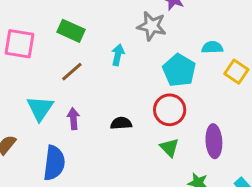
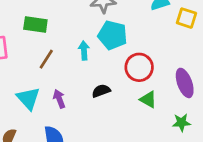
cyan arrow: (118, 55) -> (84, 50), moved
cyan pentagon: (179, 70) -> (112, 35), moved

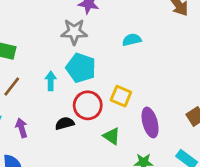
yellow square: (186, 18) -> (121, 96), moved
red circle: (139, 67) -> (88, 105), moved

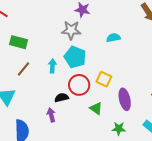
purple arrow: (22, 128) -> (51, 115), moved

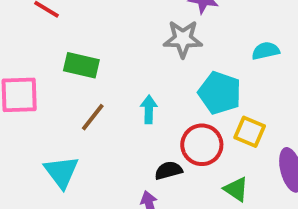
cyan pentagon: (75, 57) -> (220, 93), moved

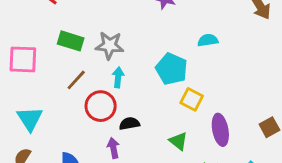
gray star: (183, 39) -> (110, 45), moved
red circle: (202, 145) -> (101, 106), moved
cyan triangle: (61, 172) -> (30, 119), moved

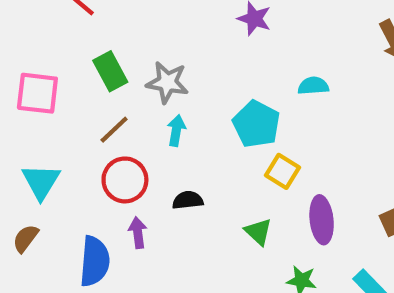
green rectangle: (71, 41) -> (110, 71), turned 40
red circle: (101, 106) -> (125, 180), moved
purple arrow: (113, 148) -> (138, 233), moved

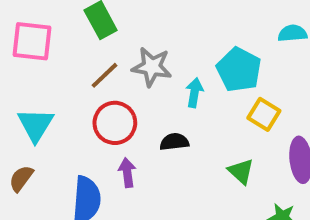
gray star: (167, 82) -> (152, 67), moved
cyan arrow: (176, 130) -> (194, 93), moved

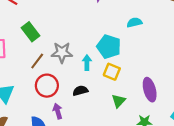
yellow square: (264, 114) -> (112, 72), moved
green triangle: (241, 171) -> (119, 101), turned 40

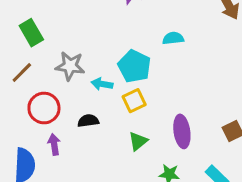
brown line: (37, 61) -> (22, 72), moved
cyan arrow: (87, 63) -> (102, 84), turned -88
yellow square: (112, 72) -> (134, 101), turned 35

